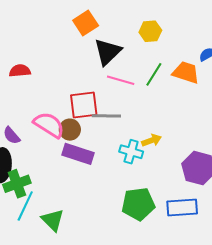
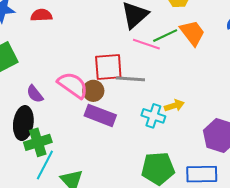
red semicircle: (20, 71) -> (41, 15), moved
orange trapezoid: (186, 73) -> (192, 33), moved, turned 32
green line: (154, 74) -> (165, 36), moved, turned 30

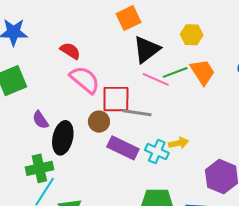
red semicircle: (41, 15) -> (70, 51), moved, turned 30
pink semicircle: (73, 85) -> (85, 80), moved
purple rectangle: (100, 115) -> (123, 148), moved
black ellipse: (23, 123) -> (63, 138), moved

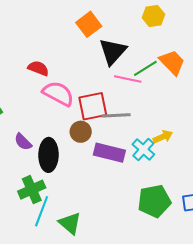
yellow hexagon: (192, 35) -> (153, 16), moved
cyan cross: (157, 152) -> (143, 149), turned 30

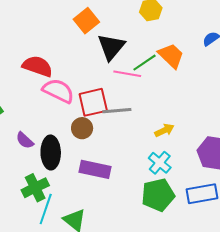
red semicircle: (38, 68) -> (37, 66), size x1.4
cyan cross: (143, 149) -> (160, 163), moved
purple rectangle: (109, 153) -> (95, 169), moved

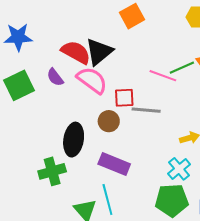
black triangle: (111, 47) -> (99, 52), moved
red square: (93, 102) -> (124, 98), size x0.7
purple semicircle: (25, 140) -> (55, 77), moved
cyan line: (46, 209) -> (107, 199), moved, turned -44

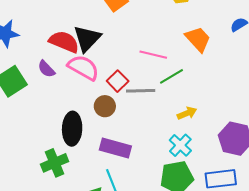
green line: (182, 68) -> (171, 76), moved
red square: (124, 98) -> (118, 81), turned -35

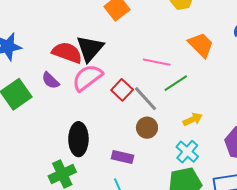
pink semicircle: (83, 67) -> (87, 78), turned -64
gray line: (141, 91) -> (146, 99), turned 52
brown circle: (105, 106) -> (147, 128), moved
purple rectangle: (115, 148) -> (122, 157), size x0.7

